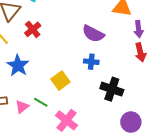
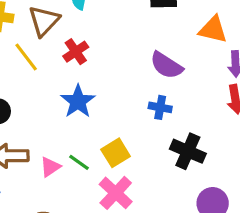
blue star: (18, 65) -> (78, 101), moved
yellow square: (60, 81) -> (116, 153), moved

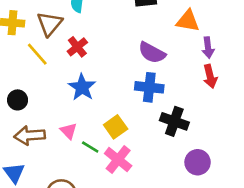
blue cross: (160, 107) -> (149, 87), size x1.5
green line: (79, 162) -> (90, 147), moved
pink triangle: (50, 167) -> (69, 131), moved, turned -36

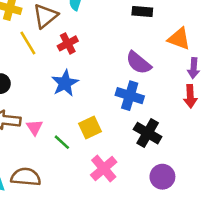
pink triangle: (69, 131) -> (35, 127), moved
pink cross: (118, 160) -> (104, 168), moved

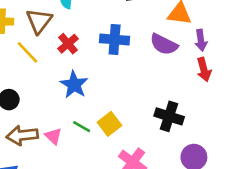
purple semicircle: (139, 63) -> (164, 44), moved
blue cross: (130, 96) -> (115, 40), moved
green line: (62, 142) -> (82, 127), moved

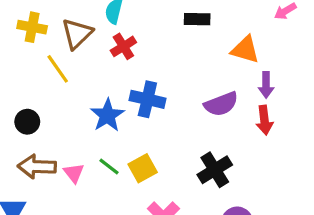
blue cross: (115, 40) -> (147, 99), moved
red cross: (68, 44) -> (123, 46), moved
purple semicircle: (164, 44) -> (221, 104), moved, turned -56
black cross: (169, 116) -> (215, 170), turned 32

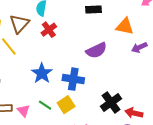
purple arrow: (266, 85) -> (139, 47), turned 70
blue cross: (147, 99) -> (73, 79), moved
purple semicircle: (221, 104) -> (96, 50), moved
red arrow: (264, 120) -> (134, 113), moved, turned 114

